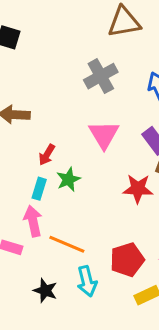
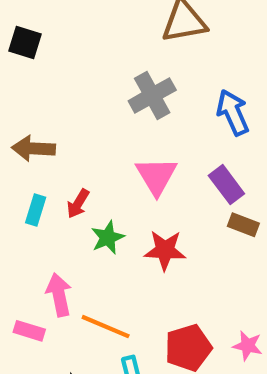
cyan rectangle: (39, 189) -> (36, 210), moved
red star: (138, 189) -> (165, 250), moved

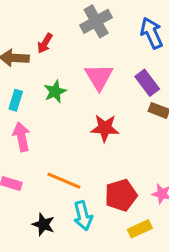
red arrow: (78, 204) -> (45, 43), moved
green star: (108, 238) -> (55, 91), moved
pink arrow: (59, 295) -> (22, 137), moved

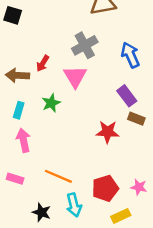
pink triangle: (99, 77) -> (75, 77), moved
red star: (105, 128) -> (108, 132), moved

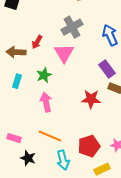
pink arrow: (23, 140) -> (46, 102), moved
black star: (41, 212) -> (28, 158), moved

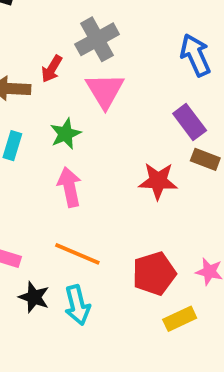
gray cross: (72, 27) -> (97, 39), moved
cyan arrow: (63, 160) -> (77, 305), moved

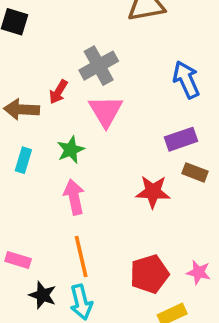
purple rectangle: (190, 122) -> (181, 139), turned -72
orange line: (77, 254) -> (81, 257), turned 54

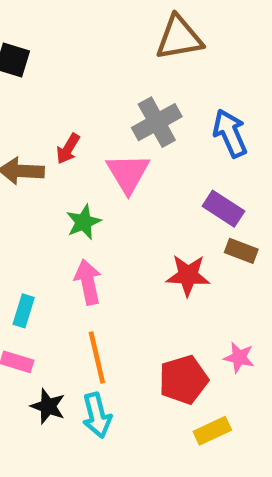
gray cross: (99, 66) -> (157, 122), moved
purple rectangle: (181, 139) -> (223, 209), turned 52
cyan rectangle: (23, 160) -> (24, 311), moved
pink star: (199, 272) -> (239, 357), moved

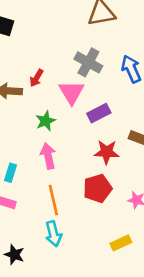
gray cross: (157, 122) -> (88, 62), turned -32
purple rectangle: (223, 209) -> (99, 113), moved, turned -60
red pentagon: (183, 380) -> (98, 188), moved
black star: (48, 406) -> (14, 255), moved

